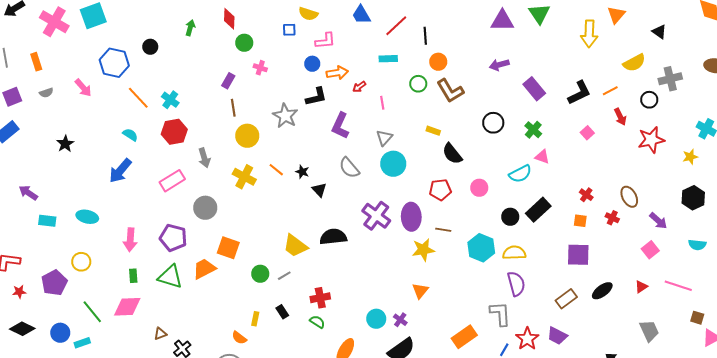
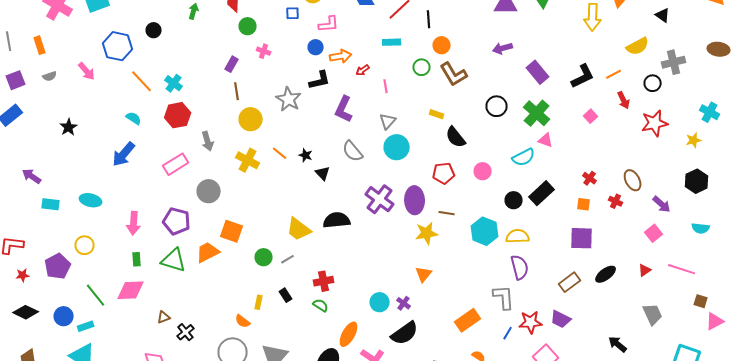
green cross: (533, 130) -> (537, 113), size x1.5
red star: (527, 339) -> (531, 322), turned 30

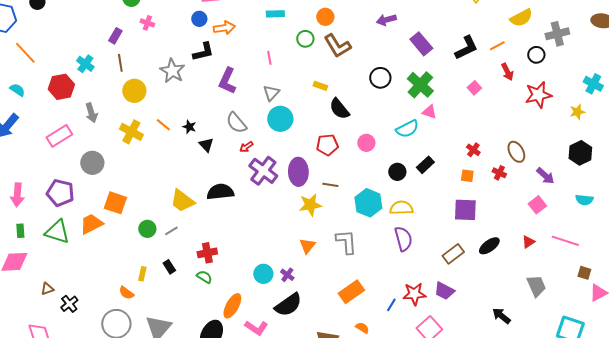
red arrow: (363, 70) -> (246, 147), moved
cyan cross: (174, 83) -> (85, 64), moved
black rectangle: (542, 193) -> (425, 165), size x0.7
gray L-shape: (504, 297) -> (346, 242), moved

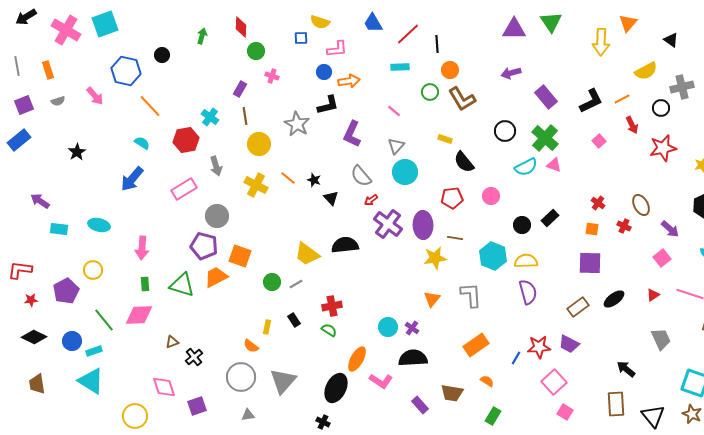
pink line: (269, 58) -> (394, 111), turned -40
cyan semicircle: (407, 129) -> (526, 167), moved
purple pentagon: (60, 193) -> (204, 246), moved
black semicircle: (288, 305) -> (413, 358), turned -148

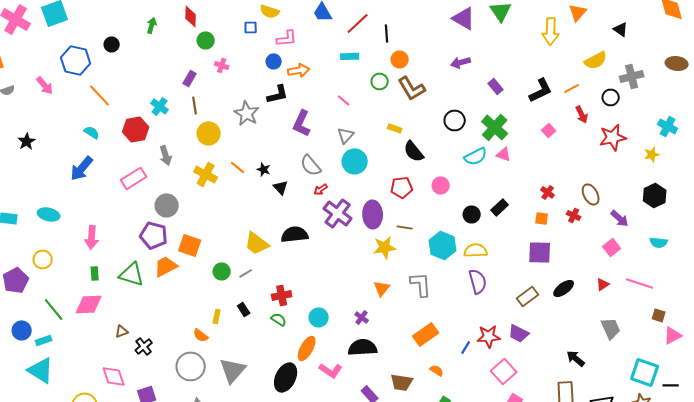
purple triangle: (514, 29) -> (464, 18), turned 30
purple rectangle: (546, 97) -> (496, 86), size x0.7
cyan circle: (388, 327) -> (319, 317), moved

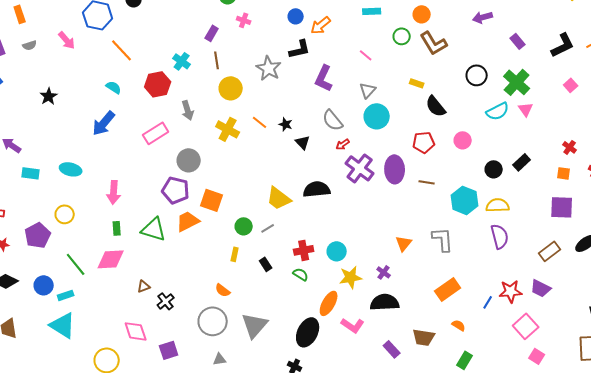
orange arrow: (299, 70) -> (321, 25), turned 150
pink triangle: (504, 154) -> (526, 109), turned 35
yellow star: (385, 247) -> (351, 277), moved
yellow rectangle: (217, 316) -> (235, 254), moved
cyan circle: (319, 317) -> (337, 251), moved

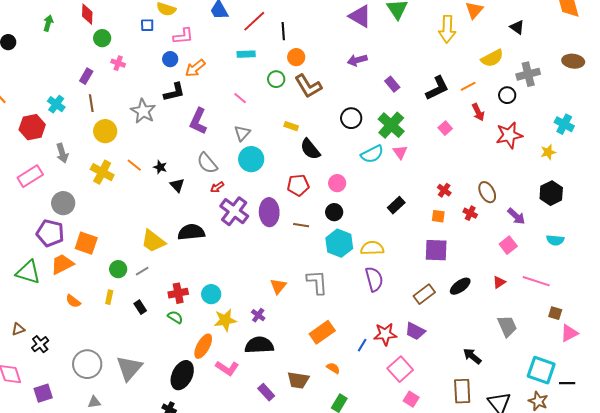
black circle: (494, 169) -> (334, 212), moved
orange semicircle: (223, 290) -> (73, 301), moved

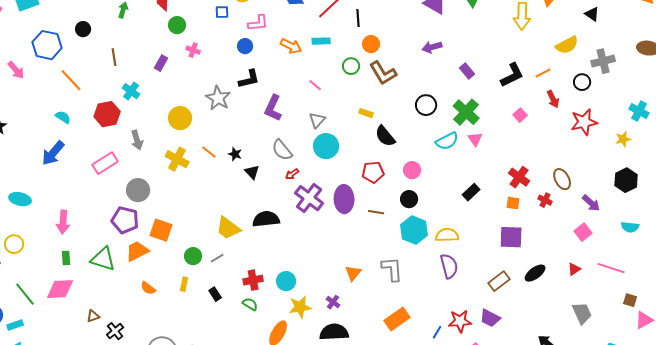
orange arrow: (195, 68) -> (291, 46), moved, turned -115
brown line: (91, 103) -> (114, 57), moved
red cross: (444, 190) -> (519, 177), size x1.5

